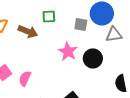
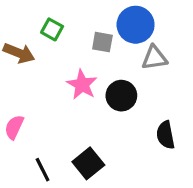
green square: (49, 16) -> (52, 29), turned 32

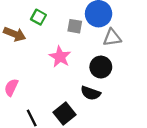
black circle: (121, 96) -> (101, 67), moved
black semicircle: (165, 135) -> (91, 93), moved, turned -60

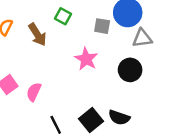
brown arrow: (15, 34) -> (37, 35), turned 35
black semicircle: (91, 93) -> (119, 117), moved

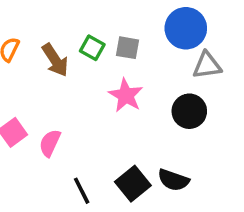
green square: (63, 16) -> (92, 48), moved
gray square: (102, 26) -> (128, 48), moved

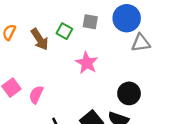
gray square: (128, 48) -> (90, 22), moved
black circle: (189, 111) -> (129, 93), moved

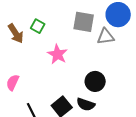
blue circle: (127, 18) -> (118, 15), moved
gray square: (90, 22) -> (84, 22), moved, size x1.5

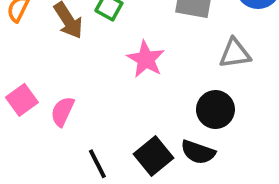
gray triangle: (106, 37) -> (235, 53), moved

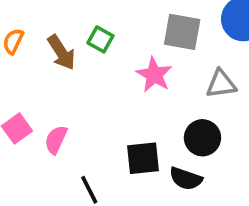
pink star: (146, 59) -> (154, 75), moved
black square: (154, 156) -> (143, 158), moved, turned 33

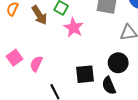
pink star: (154, 75) -> (74, 28), moved
black semicircle: (186, 179) -> (109, 86), turned 48

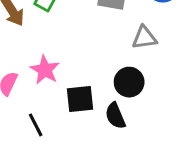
pink star: (74, 28) -> (45, 70), moved

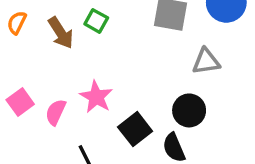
black square: (80, 99) -> (135, 129), turned -32

